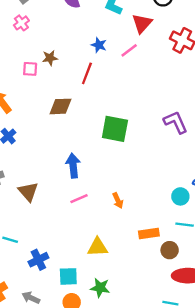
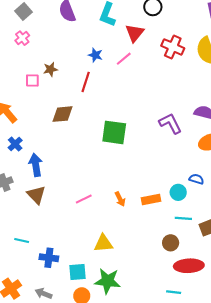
blue arrow: (73, 166) -> (36, 165), moved
orange rectangle: (149, 233) -> (151, 200), moved
blue cross: (38, 260) -> (49, 258), turned 36
green star: (100, 288) -> (108, 281), size x1.4

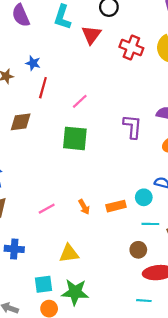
blue star: (95, 55) -> (33, 63), moved
pink line: (124, 59) -> (80, 101), moved
purple L-shape: (170, 123) -> (132, 127), turned 35
blue cross: (49, 258) -> (14, 249), moved

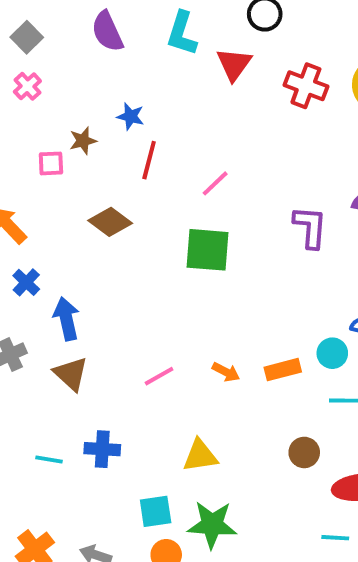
brown diamond: (21, 122) -> (110, 222), turned 45
orange arrow: (84, 207) -> (226, 372), turned -32
brown circle: (138, 250) -> (304, 452), moved

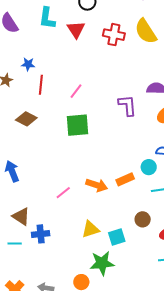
orange arrow: (226, 372) -> (97, 185), size x1.5
brown triangle: (71, 374) -> (21, 216), moved
cyan square: (156, 511) -> (117, 237), moved

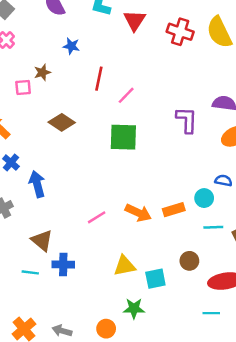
blue star: (28, 64) -> (71, 46), moved
red line: (41, 85) -> (99, 79), moved
green star: (102, 263) -> (134, 308), size x0.7

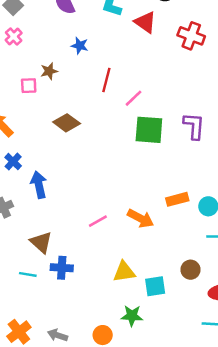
red triangle: (135, 20) -> (145, 22), turned -30
green square: (123, 137) -> (149, 130), moved
orange rectangle: (174, 210) -> (177, 199), moved

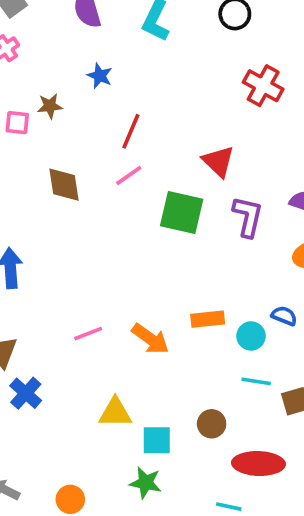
red triangle: (145, 22) -> (218, 161), moved
pink line: (133, 98) -> (129, 175), moved
brown diamond: (67, 123) -> (64, 185), turned 36
blue cross: (62, 268) -> (26, 393), turned 30
green star: (132, 316) -> (146, 483), moved

